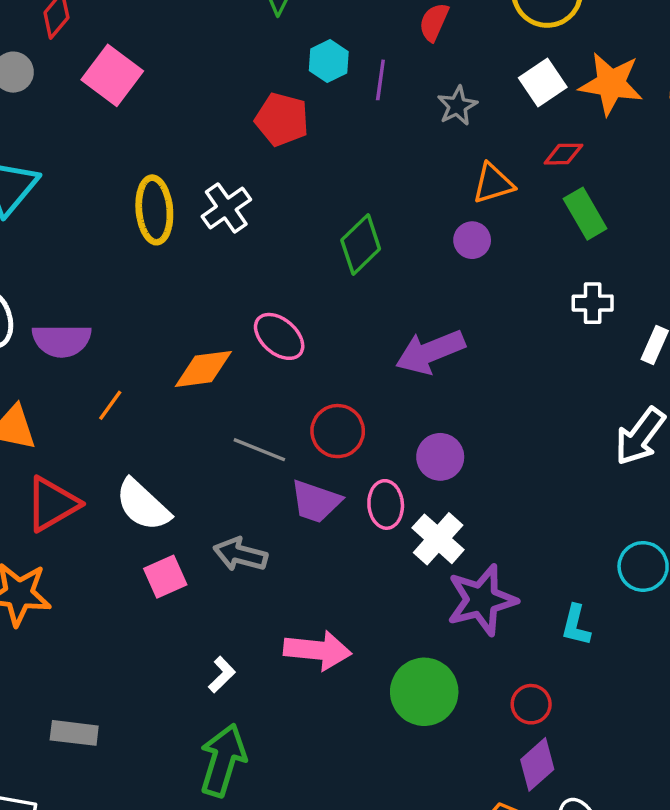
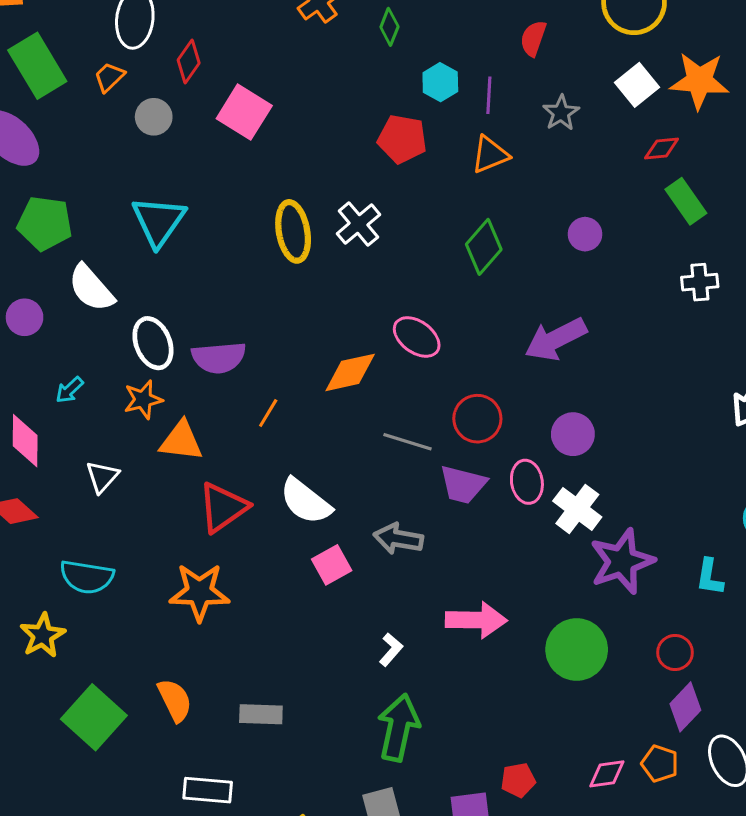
orange triangle: (493, 183) -> (490, 155), moved

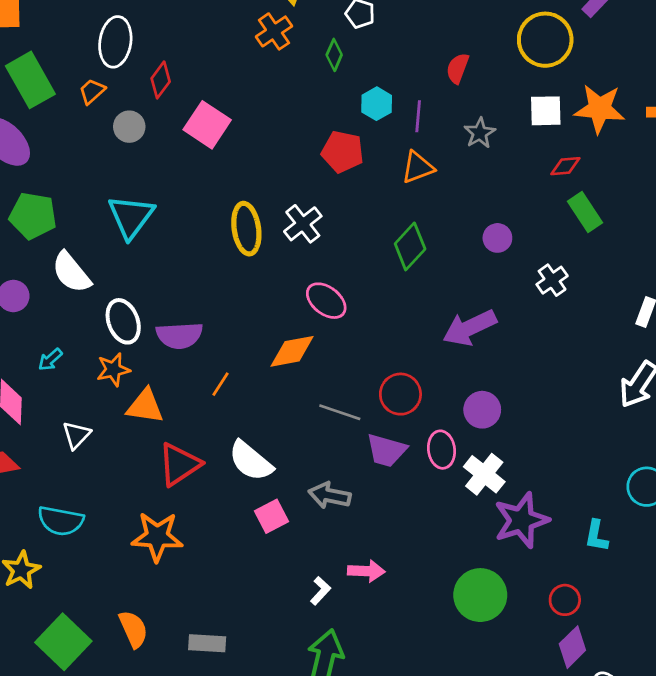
white square: (637, 85) -> (546, 111), turned 36
white cross: (700, 282) -> (552, 280), moved, turned -32
pink ellipse: (417, 337) -> (326, 301), moved
pink arrow: (476, 620) -> (366, 571), moved, size x0.7

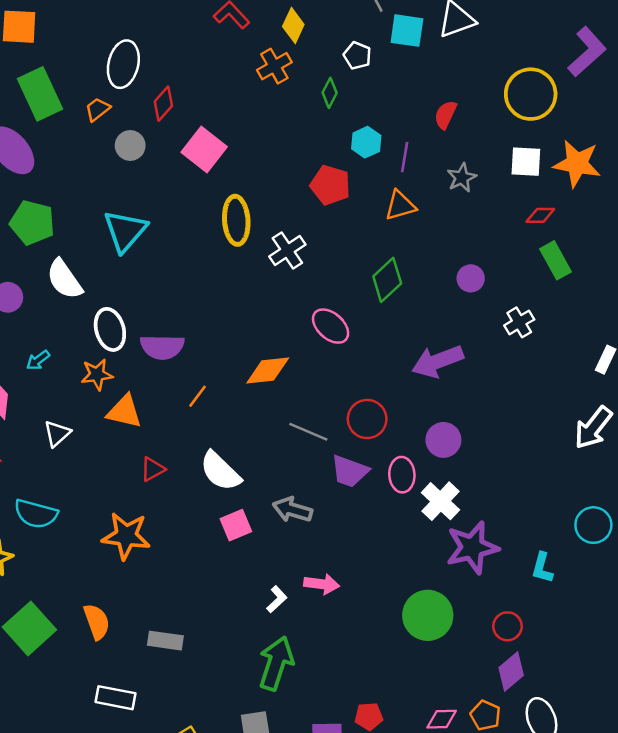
yellow ellipse: (246, 229) -> (236, 220), moved
pink ellipse: (326, 301) -> (331, 326), moved
red triangle: (179, 464) -> (153, 469), size x0.6

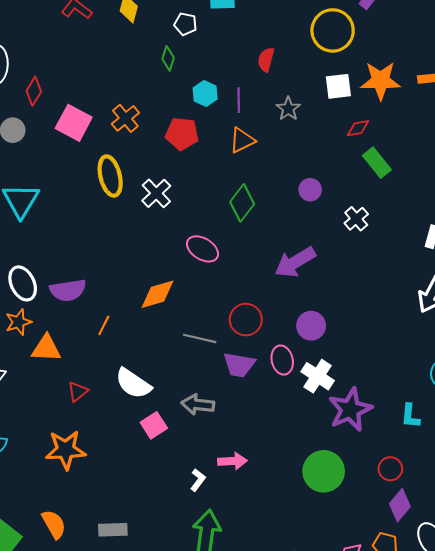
orange cross: (274, 66) -> (125, 118), moved

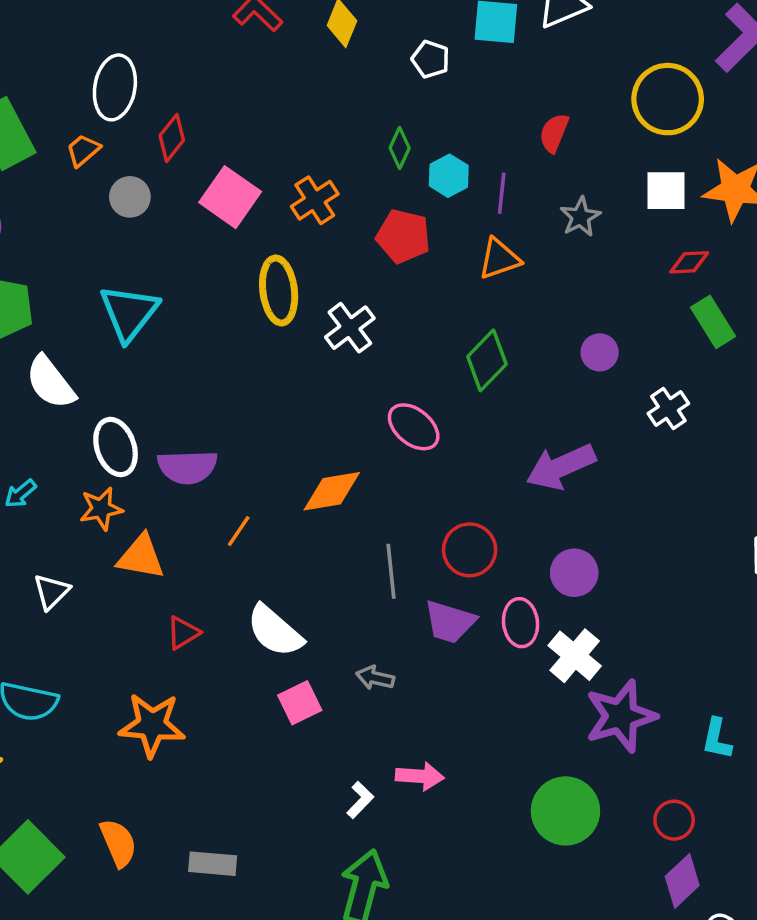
green diamond: (168, 58) -> (400, 148), moved
gray line: (200, 338) -> (391, 571), turned 64
gray arrow: (198, 404) -> (375, 678), size x0.7

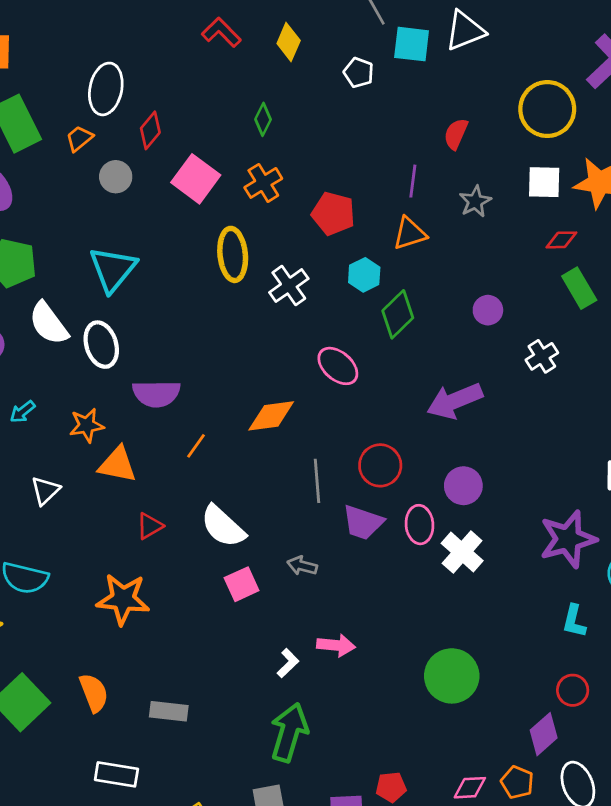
green diamond: (400, 148) -> (263, 119), moved
cyan hexagon: (449, 176) -> (364, 275), moved
white ellipse: (116, 447) -> (101, 345), moved
purple star: (621, 716) -> (568, 539), moved
red circle: (674, 820) -> (573, 690), moved

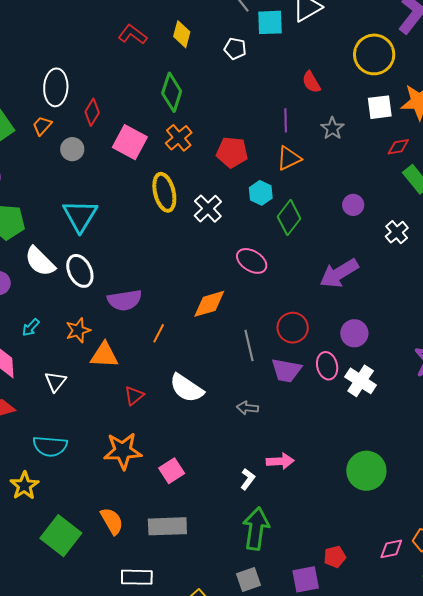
green diamond: (263, 119) -> (172, 92), size x1.6
red semicircle: (456, 134) -> (311, 82), turned -45
pink square: (242, 584) -> (172, 471), moved
gray rectangle: (169, 711) -> (167, 526), size x1.4

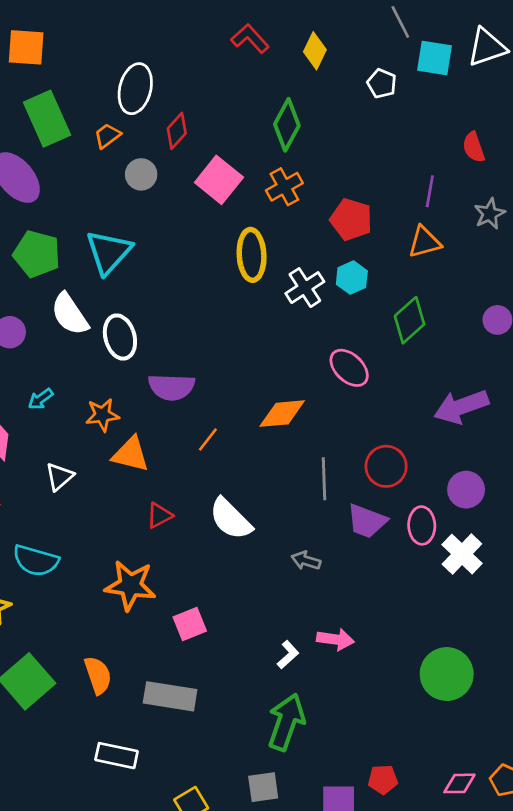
cyan hexagon: (261, 193) -> (352, 278), moved
cyan triangle: (80, 216) -> (109, 252), moved

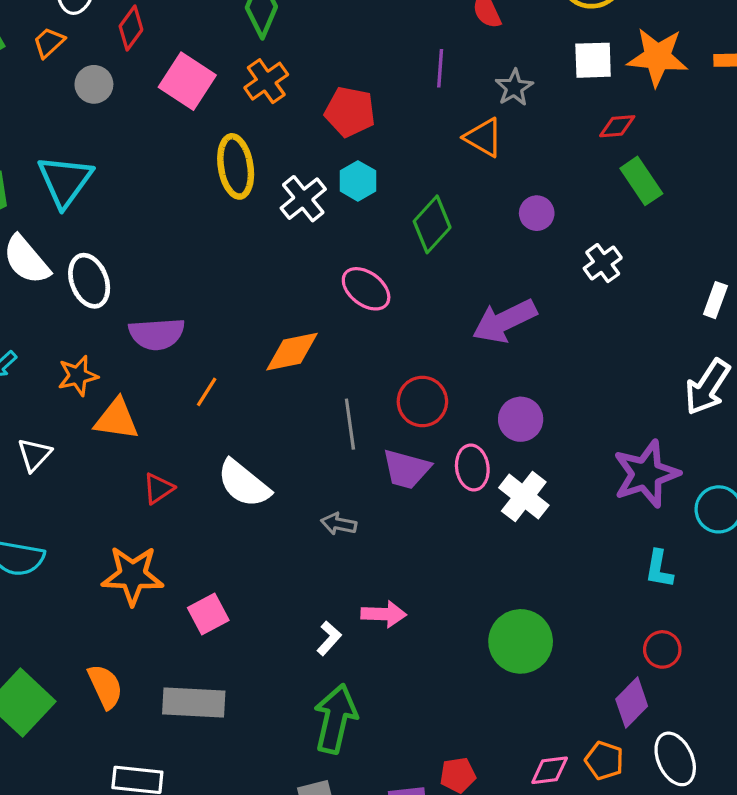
orange triangle: (425, 242) -> (484, 137), moved, turned 51

